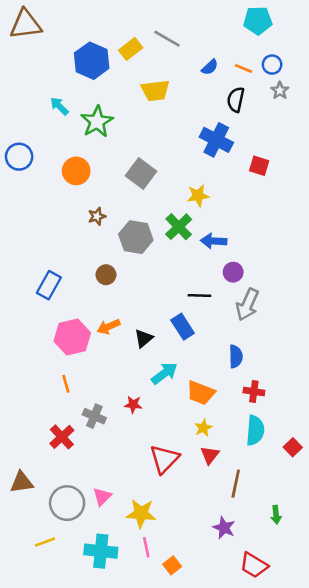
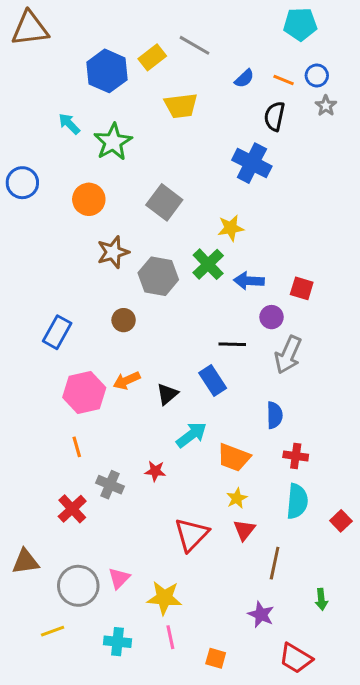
red square: (259, 166) -> (302, 288), moved
brown star: (97, 216) -> (113, 252), size x1.5
cyan cross: (101, 551) -> (118, 642), size x0.7
orange square: (172, 565) -> (216, 658), moved, turned -36

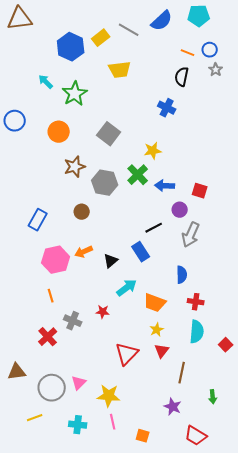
blue semicircle: (244, 79) -> (162, 21), moved, size x1.6
blue cross: (252, 163) -> (167, 108), size x0.7
black line: (232, 344) -> (154, 228), turned -30

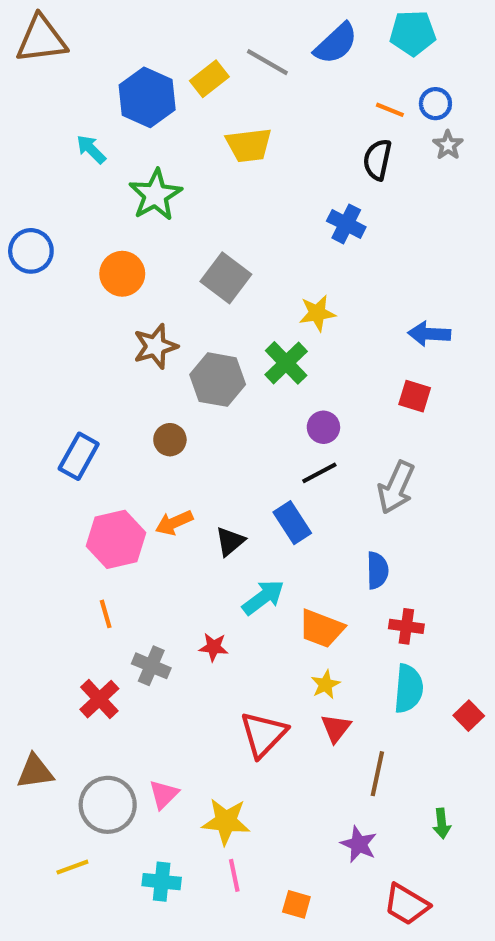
cyan arrow: (46, 82) -> (91, 149), moved
blue arrow: (165, 186) -> (429, 334), moved
purple circle: (180, 210) -> (323, 427), moved

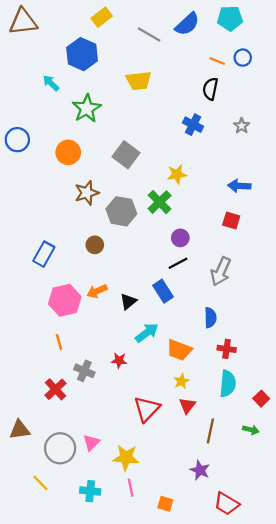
yellow rectangle: (209, 79) -> (102, 17), moved
gray star: (448, 145) -> (242, 126), moved
green arrow: (442, 823) -> (251, 430), moved, turned -70
yellow line: (72, 867) -> (40, 483), turned 66

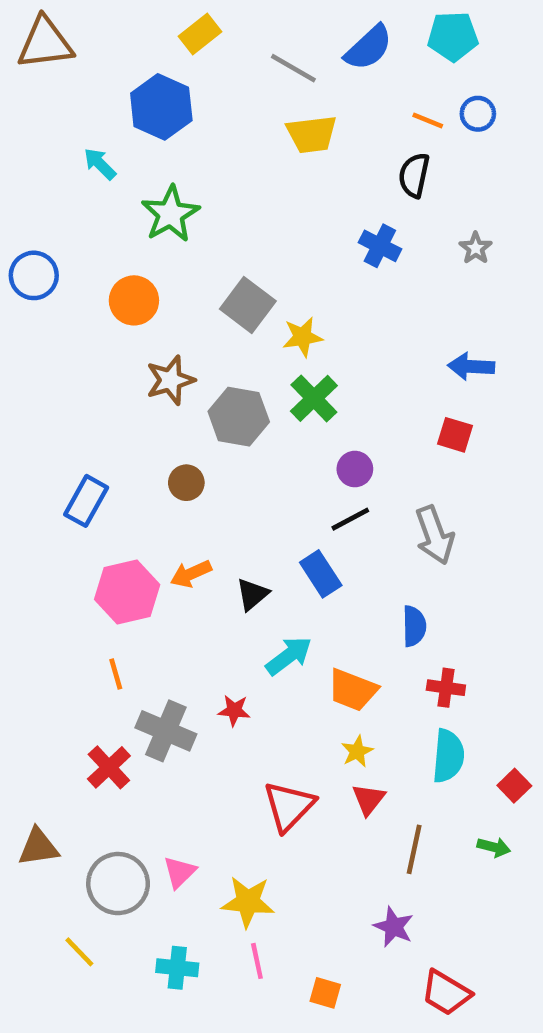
yellow trapezoid: (139, 81) -> (312, 134), moved
yellow star: (177, 174) -> (302, 337), moved
gray arrow: (221, 271) -> (435, 535), turned -44
gray cross: (84, 371) -> (166, 731), size x1.4

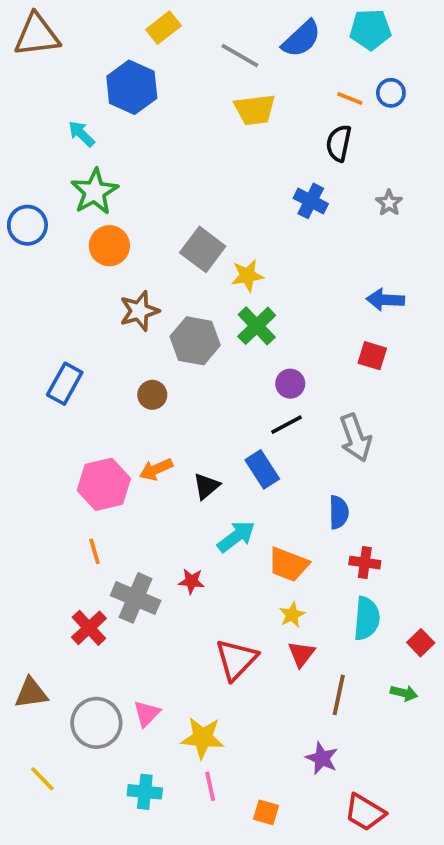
green star: (170, 214) -> (95, 192), moved
blue rectangle: (86, 501) -> (65, 384), moved
yellow line: (79, 952) -> (42, 779), moved

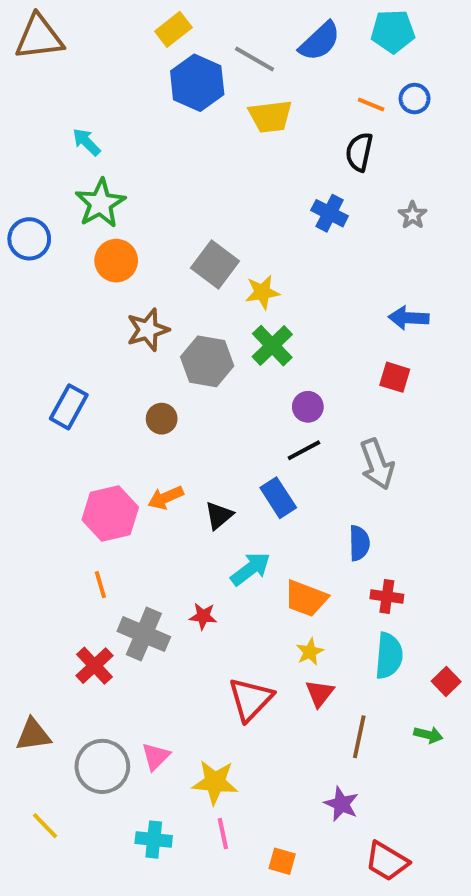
blue hexagon: (132, 87) -> (197, 83), moved

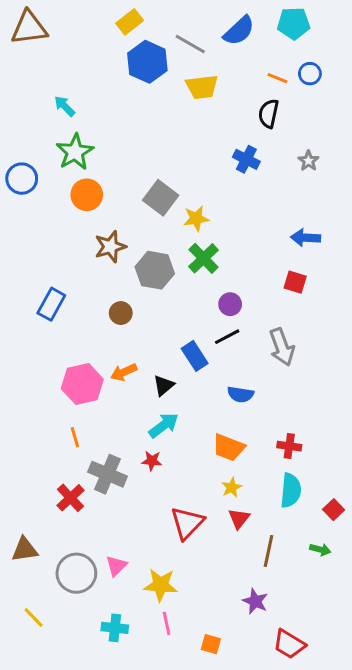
blue rectangle: (278, 498) -> (195, 356), moved
blue semicircle: (359, 543) -> (240, 394), moved, turned 100
cyan arrow: (251, 569) -> (164, 425), moved

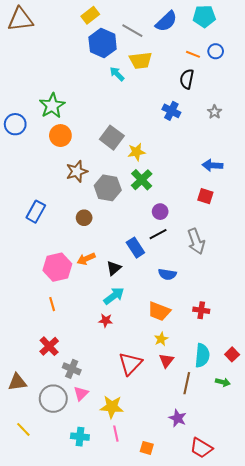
cyan arrow: (65, 106) -> (117, 74), moved
gray cross: (107, 474) -> (72, 369), moved, size x0.7
cyan semicircle: (291, 490) -> (202, 355), moved

